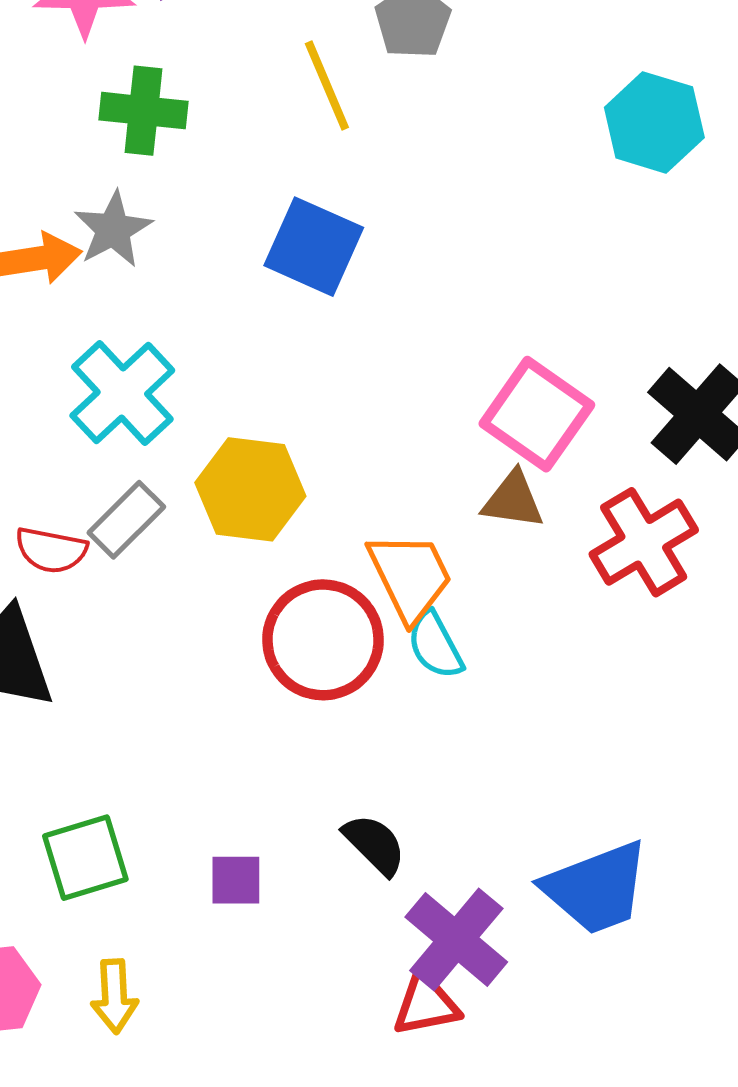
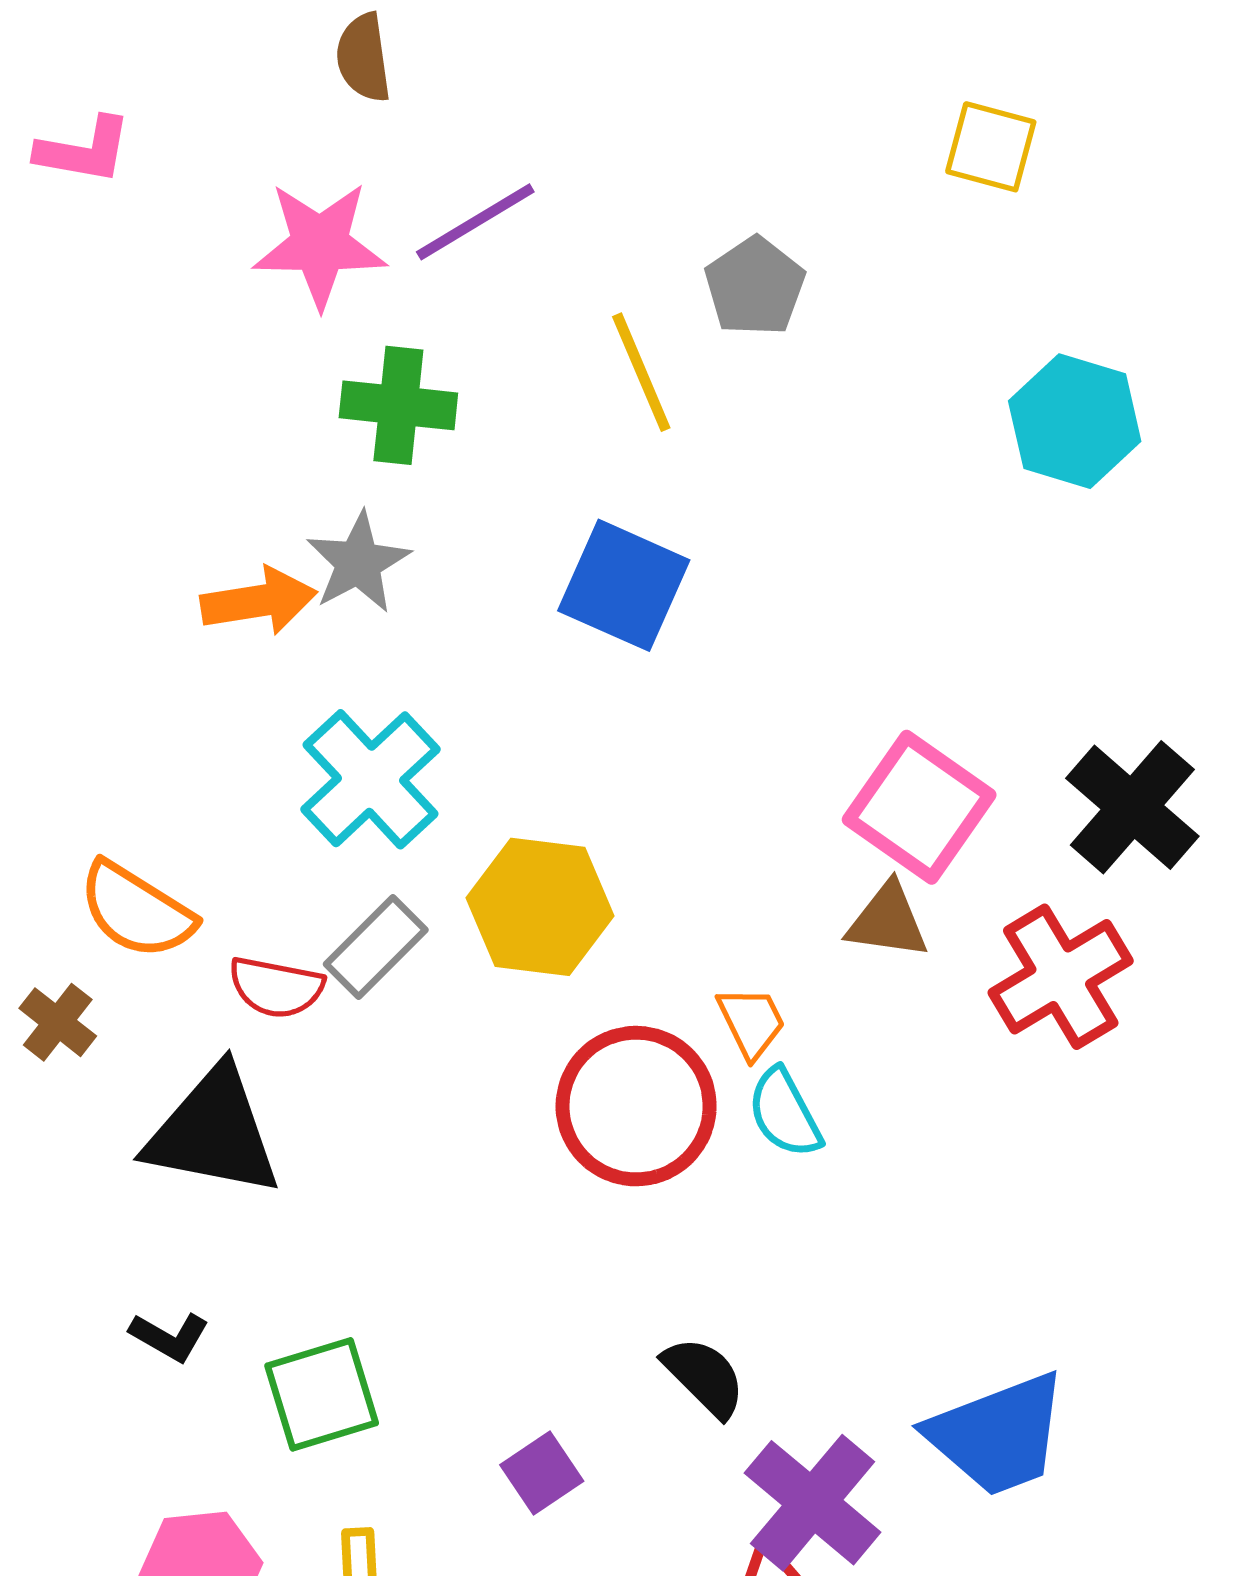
orange trapezoid: (410, 577) -> (751, 1022), size x0.6
purple square: (236, 880) -> (542, 1473), moved, turned -34

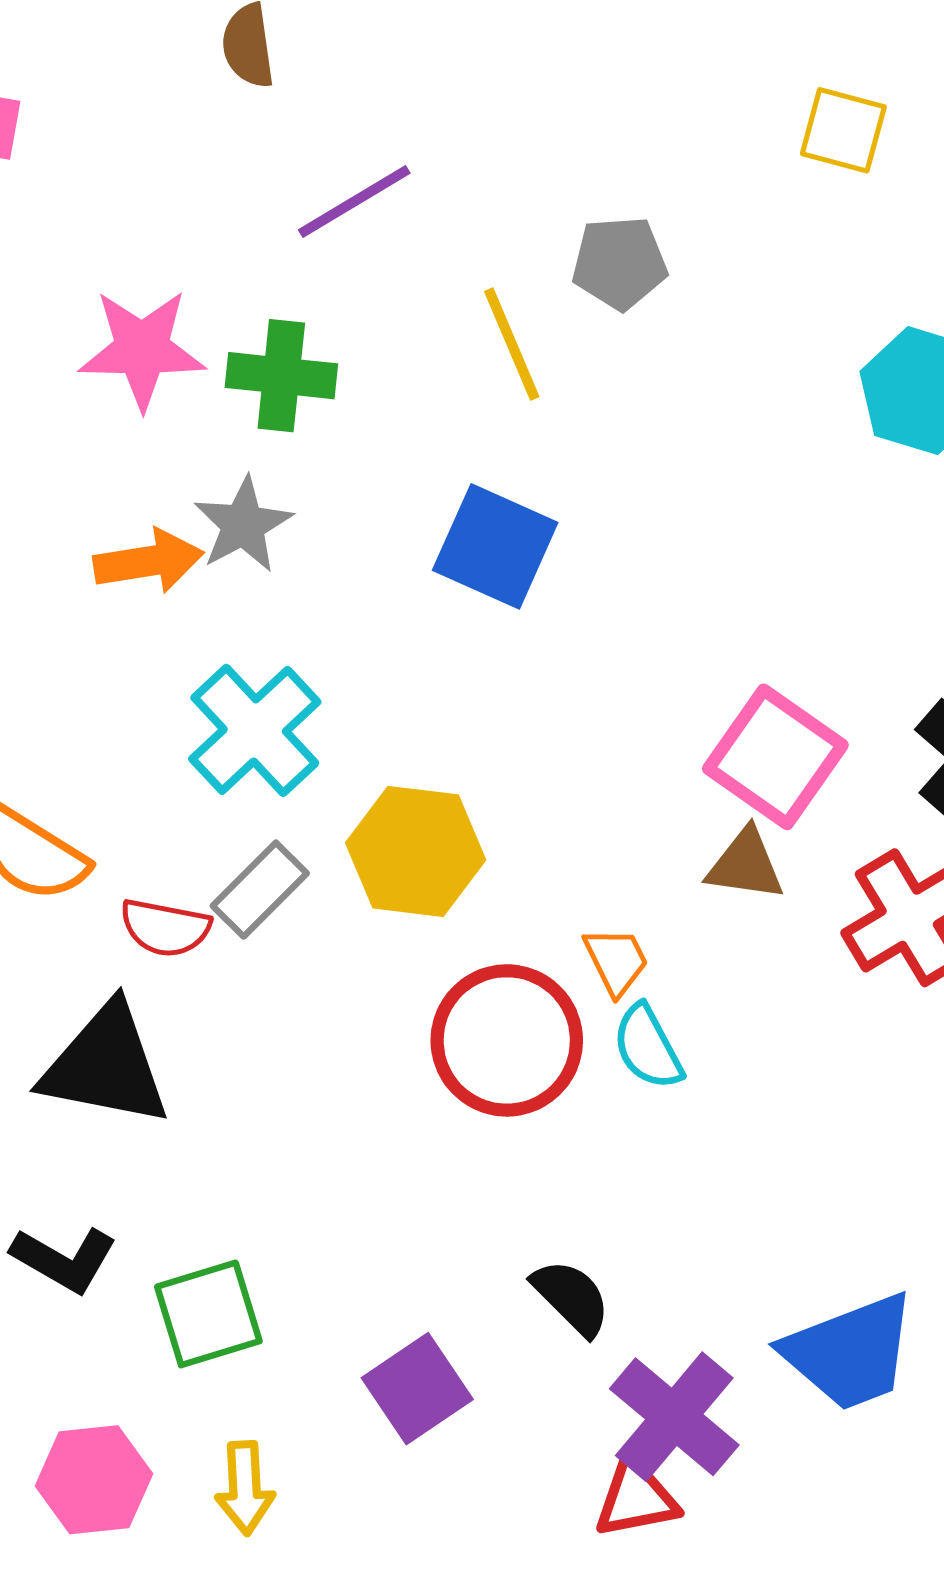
pink star: (320, 245) -> (142, 349), moved
gray pentagon: (755, 287) -> (620, 263), turned 30
black L-shape: (170, 1337) -> (64, 1259), size x1.4
purple square: (542, 1473) -> (417, 1389), size x1.4

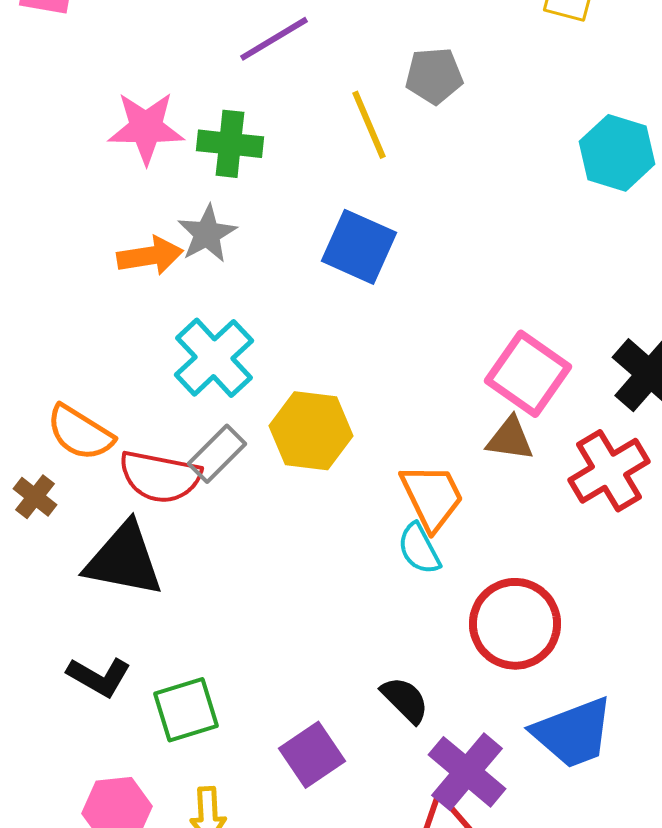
red semicircle: (165, 928) -> (160, 477), size x1.5
orange trapezoid: (616, 961) -> (432, 497), size x1.6
red circle: (507, 1040) -> (515, 624), moved
cyan semicircle: (648, 1047) -> (419, 549), moved

